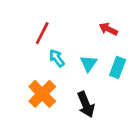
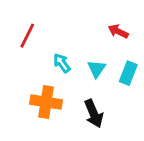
red line: (42, 33) -> (27, 36), moved
orange cross: (42, 94) -> (46, 102), turned -36

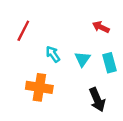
cyan rectangle: (128, 73) -> (109, 63), turned -36
black arrow: (94, 114) -> (97, 100), moved

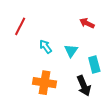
cyan rectangle: (109, 63) -> (94, 65), moved
orange cross: (39, 87) -> (45, 83), moved

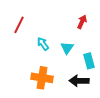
red arrow: (87, 23) -> (82, 22), turned 88
black arrow: (84, 86) -> (79, 81), turned 114

